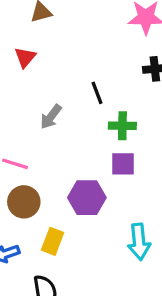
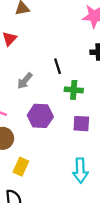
purple square: (123, 164) -> (81, 124), moved
purple hexagon: (87, 198) -> (40, 116), moved

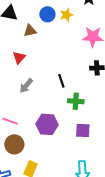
gray arrow: (25, 81) -> (26, 86), moved

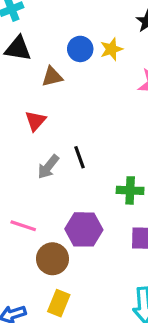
black line: (61, 81) -> (79, 157), moved
brown circle: (14, 144) -> (52, 259), moved

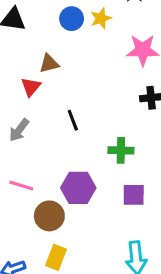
brown triangle: (52, 77) -> (49, 64), moved
gray arrow: (48, 167) -> (19, 130), moved

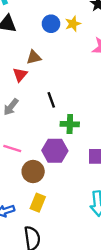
green cross: (121, 150) -> (70, 124), moved

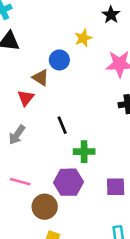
blue circle: (51, 24) -> (59, 60), moved
brown triangle: (34, 57) -> (41, 78), turned 49

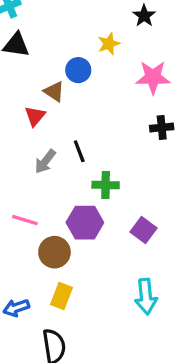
gray arrow: (17, 135) -> (45, 161), moved
purple square: (116, 187) -> (143, 230), turned 36

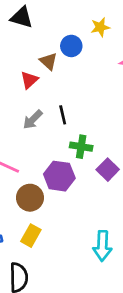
purple square: (143, 230) -> (108, 170), moved

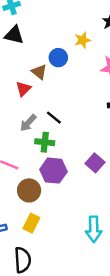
black line: (63, 115) -> (54, 118), turned -35
green cross: (81, 147) -> (45, 142), moved

